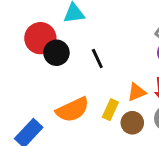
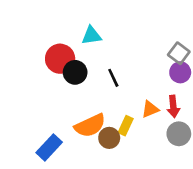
brown circle: (132, 123) -> (109, 138), moved

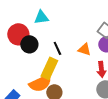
orange triangle: (150, 109) -> (84, 49), moved, turned 40
yellow rectangle: (126, 126) -> (49, 68), moved, size x1.5

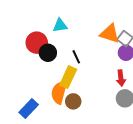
orange triangle: (84, 49) -> (110, 34), moved, size x1.5
orange semicircle: (40, 83) -> (59, 92), turned 130

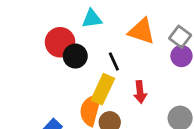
orange triangle: (110, 34) -> (141, 31), moved
red arrow: (121, 78) -> (140, 92), moved

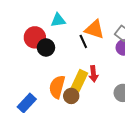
black line: (114, 62) -> (83, 41), moved
yellow rectangle: (103, 89) -> (79, 81), moved

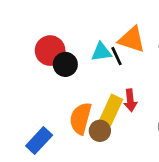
cyan triangle: (58, 20) -> (101, 52), moved

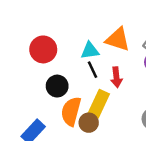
black line: (116, 56) -> (92, 70), moved
black circle: (65, 64) -> (57, 86), moved
red arrow: (130, 100) -> (116, 77), moved

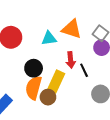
black line: (92, 70) -> (84, 70), moved
black circle: (57, 86) -> (34, 68), moved

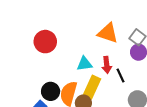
cyan triangle: (49, 38) -> (84, 64), moved
black circle: (34, 68) -> (51, 91), moved

